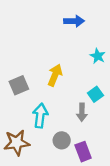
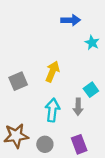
cyan star: (98, 56) -> (92, 43), moved
cyan arrow: (40, 116) -> (52, 110), moved
gray circle: (62, 140) -> (45, 144), moved

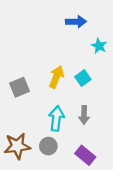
cyan square: (91, 90) -> (83, 78), moved
gray circle: (45, 144) -> (48, 146), moved
purple rectangle: (79, 144) -> (85, 155), turned -30

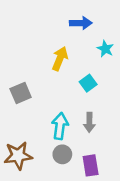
yellow arrow: (56, 77) -> (60, 59), moved
gray circle: (48, 146) -> (62, 154), moved
purple rectangle: (85, 155) -> (91, 165), turned 42

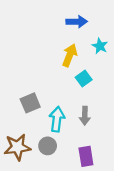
yellow arrow: (60, 59) -> (70, 55), moved
gray square: (21, 93) -> (30, 103), moved
gray circle: (62, 154) -> (48, 146), moved

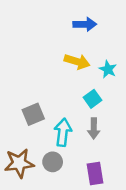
cyan star: (100, 46) -> (108, 69), moved
yellow arrow: (70, 55) -> (77, 62), turned 85
cyan square: (84, 79) -> (92, 99), moved

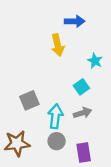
yellow arrow: (77, 62) -> (58, 45), moved, turned 60
gray arrow: (94, 128) -> (83, 113), turned -108
gray circle: (53, 162) -> (57, 141), moved

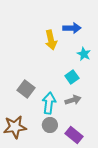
blue arrow: (75, 21) -> (72, 28), moved
gray square: (29, 100) -> (26, 89), turned -30
purple rectangle: (84, 152) -> (74, 135), turned -42

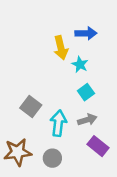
cyan star: (84, 54) -> (80, 64), moved
gray circle: (50, 125) -> (52, 158), moved
purple rectangle: (74, 135) -> (98, 146), moved

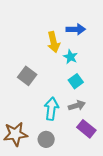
gray square: (31, 107) -> (27, 76), moved

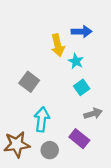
gray arrow: (77, 106) -> (93, 114), moved
cyan arrow: (51, 109) -> (42, 119), moved
purple rectangle: (86, 129) -> (79, 139), moved

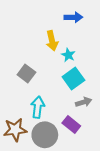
blue arrow: (82, 32) -> (73, 17), moved
cyan square: (82, 87) -> (73, 79), size x1.5
gray circle: (50, 150) -> (45, 135), size x1.6

